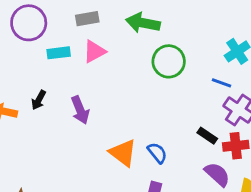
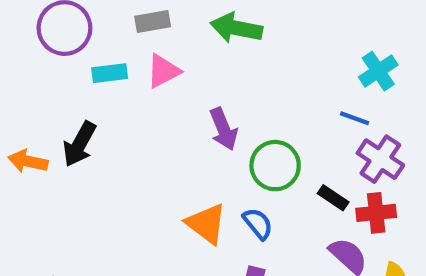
green circle: (169, 61) -> (275, 166), moved
black arrow: (39, 100) -> (80, 144), size x1.5
purple arrow: (80, 110) -> (224, 129), moved

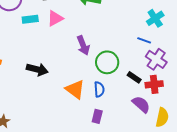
black arrow: (80, 144) -> (37, 69), moved, turned -105
blue semicircle: (258, 224) -> (99, 89), turned 35

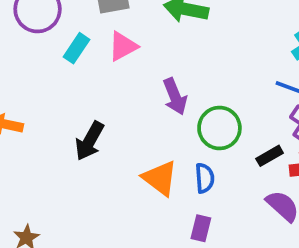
cyan rectangle: (30, 19) -> (77, 48), turned -49
black arrow: (37, 69) -> (90, 141), turned 105
black rectangle: (134, 77) -> (270, 156), turned -64

